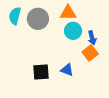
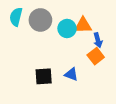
orange triangle: (68, 13) -> (83, 25), moved
cyan circle: (73, 31) -> (67, 28), moved

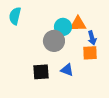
gray circle: (40, 20) -> (54, 41), moved
orange square: (96, 56) -> (90, 53), turned 35

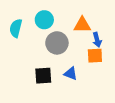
cyan semicircle: (15, 16) -> (16, 28), moved
cyan circle: (63, 27) -> (44, 20), moved

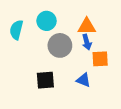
blue arrow: (97, 40) -> (87, 42), moved
blue triangle: (71, 74) -> (83, 80), moved

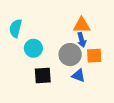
cyan circle: (47, 21) -> (33, 48), moved
gray circle: (60, 45) -> (70, 55), moved

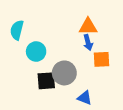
gray circle: (70, 55) -> (64, 73), moved
blue triangle: (78, 76) -> (85, 98), moved

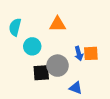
orange triangle: (88, 27) -> (58, 24), moved
blue arrow: (88, 42) -> (79, 53), moved

